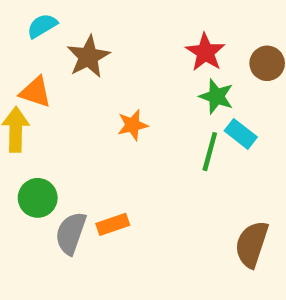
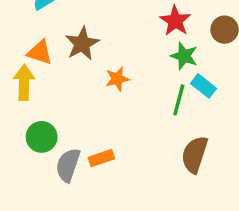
brown star: (88, 57) -> (82, 44), moved
brown semicircle: (252, 244) -> (195, 154), moved

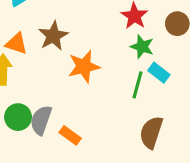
orange star: (117, 79) -> (84, 67), size x1.5
orange rectangle: (101, 158) -> (70, 135), turned 55
gray semicircle: (68, 165) -> (41, 120), moved

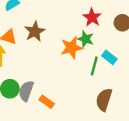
green star: (142, 47) -> (86, 39), moved
orange star: (84, 67) -> (72, 48), moved

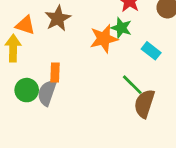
green line: (94, 66) -> (132, 85), moved, turned -60
orange rectangle: (47, 102) -> (55, 72), moved, turned 56

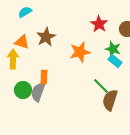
green star: (121, 28) -> (113, 49), moved

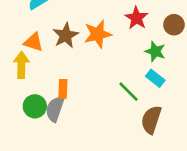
orange star: (80, 52) -> (98, 34), moved
cyan rectangle: (115, 61) -> (155, 78), moved
green line: (101, 86) -> (128, 92), moved

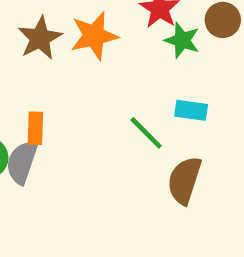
green star: (155, 51) -> (182, 40), moved
cyan rectangle: (155, 78) -> (191, 110), turned -30

